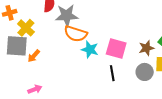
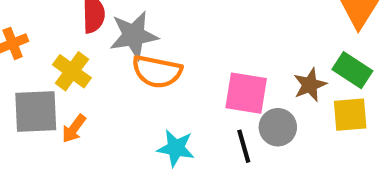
yellow cross: (26, 28) -> (72, 71), moved
cyan star: (90, 49) -> (176, 148), moved
gray circle: (145, 72) -> (278, 127), moved

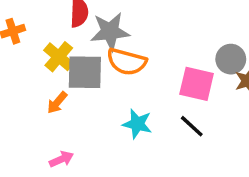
gray square: (36, 111) -> (85, 72), moved
gray circle: (278, 127) -> (231, 59), moved
black line: (244, 146) -> (192, 126), turned -36

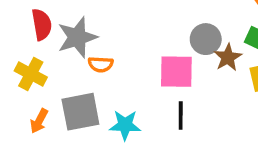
orange semicircle: (127, 62) -> (101, 64), size x0.6
gray square: (85, 72) -> (80, 112), moved
black line: (192, 126) -> (181, 116), turned 60

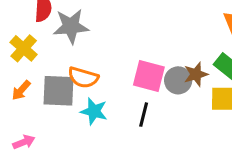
gray circle: (206, 39) -> (178, 80), moved
orange semicircle: (101, 64) -> (83, 77), moved, size x1.4

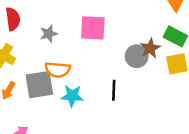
gray star: (71, 26) -> (49, 34), moved, size x0.6
pink square: (149, 76) -> (93, 28), moved

